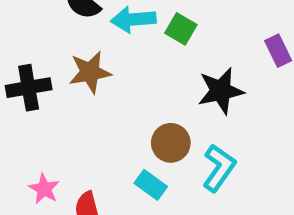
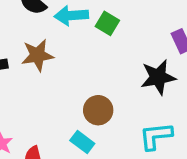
black star: (221, 91) -> (158, 77), moved
cyan L-shape: (219, 168) -> (156, 136), moved, turned -132

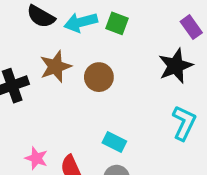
brown circle: (98, 110) -> (99, 77), moved
cyan L-shape: (156, 136) -> (184, 123), turned 132

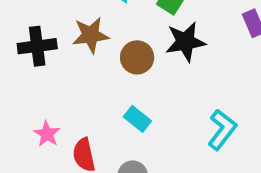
black star: (176, 66) -> (185, 42), moved
cyan rectangle: (114, 142) -> (137, 119), moved

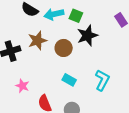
cyan L-shape: (222, 130) -> (102, 80), moved
pink star: (47, 134) -> (22, 86), moved

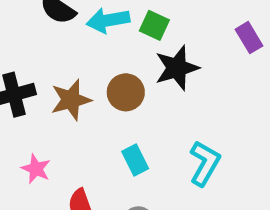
brown star: (37, 41) -> (71, 100), moved
cyan rectangle: (69, 80) -> (135, 160), turned 32

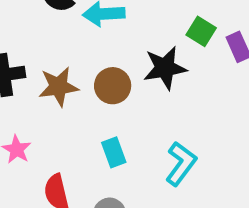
green square: (154, 25) -> (201, 31), moved

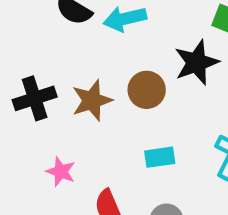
cyan rectangle: (114, 152) -> (160, 157), turned -68

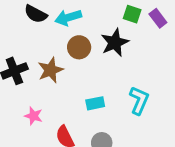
brown circle: (147, 90) -> (79, 47), moved

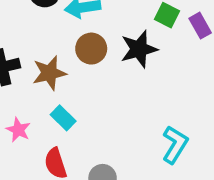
cyan L-shape: (139, 100) -> (175, 145), moved
cyan rectangle: (95, 103) -> (63, 118), moved, turned 48

